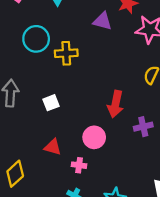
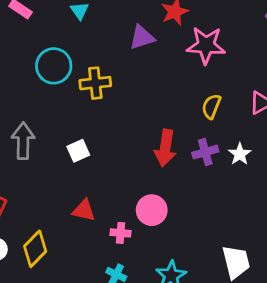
purple triangle: (102, 21) -> (142, 37), turned -30
purple cross: (143, 127) -> (205, 152), moved
pink circle: (94, 137) -> (152, 210), moved

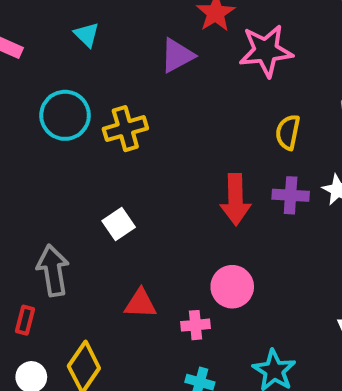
gray arrow: (23, 141) -> (53, 271), moved
purple cross: (205, 152) -> (291, 195), turned 30

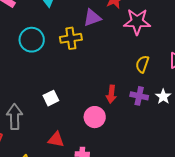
yellow cross: (125, 129) -> (71, 38), moved
red arrow: (236, 199) -> (111, 94), size x0.7
pink circle: (232, 287) -> (95, 117), moved

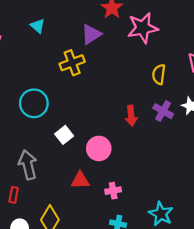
cyan circle: (32, 40) -> (34, 103), moved
purple cross: (139, 96) -> (163, 111), turned 30
pink circle: (95, 117) -> (99, 148), moved

